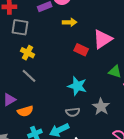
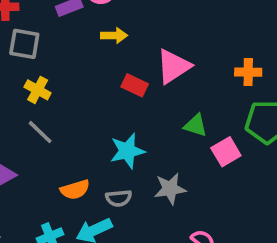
cyan star: (77, 86) -> (127, 151), turned -30
gray star: (101, 107) -> (170, 189), turned 30
orange semicircle: (25, 111) -> (75, 190), moved

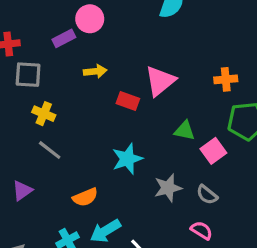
yellow arrow: (114, 35) -> (95, 71), moved
gray semicircle: (119, 198) -> (207, 195), moved, turned 50

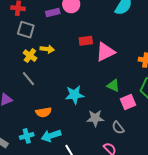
yellow arrow: (95, 71) -> (47, 49), moved
red rectangle: (128, 101) -> (86, 41), moved, turned -40

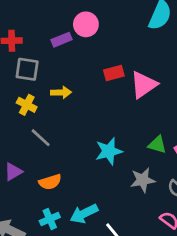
yellow cross: (30, 56) -> (27, 105), moved
green triangle: (113, 86) -> (157, 145), moved
orange semicircle: (44, 112) -> (50, 182), moved

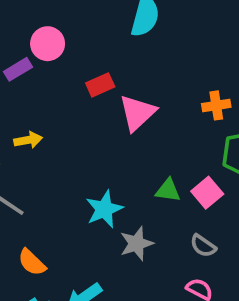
red rectangle: (114, 73) -> (100, 85), moved
gray star: (143, 180) -> (136, 244), moved
orange semicircle: (50, 182) -> (32, 262), turned 70

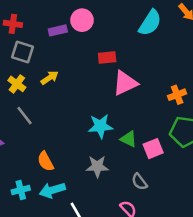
orange cross: (216, 105) -> (177, 95), turned -30
yellow arrow: (28, 140) -> (50, 78), turned -42
cyan star: (104, 209) -> (100, 126), moved
orange semicircle: (32, 262) -> (46, 161), moved

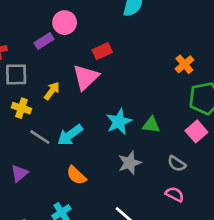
pink triangle: (125, 83) -> (86, 77), moved
pink square: (153, 149) -> (196, 131), moved
cyan arrow: (52, 190) -> (70, 135), moved

